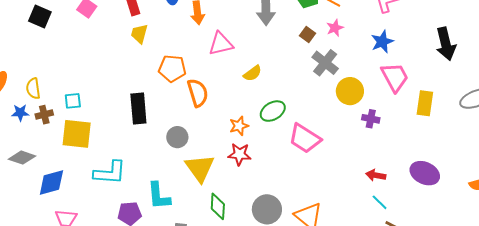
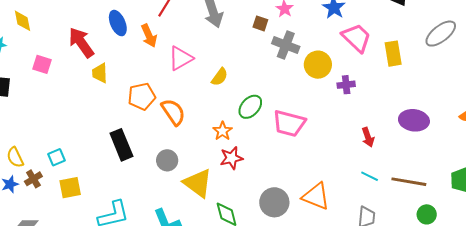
yellow square: (77, 134) -> (70, 188), size x0.7
red arrow: (376, 175) -> (368, 137), turned -102
cyan line: (380, 202) -> (370, 176), moved

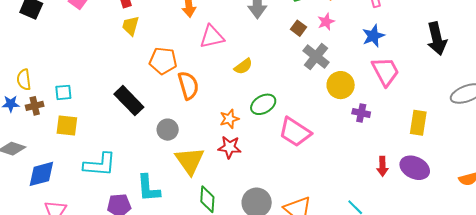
yellow rectangle: (393, 54) -> (418, 123), moved
red arrow: (368, 137) -> (382, 166), moved
black rectangle: (121, 145) -> (129, 101), turned -40

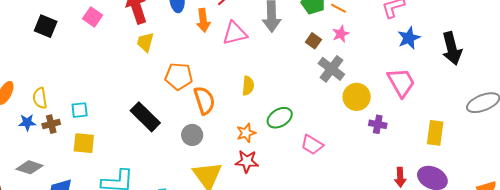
blue star: (373, 36) -> (409, 38), moved
pink triangle: (212, 37) -> (235, 33), moved
yellow semicircle: (243, 66) -> (248, 86), moved, turned -48
gray circle: (168, 130) -> (192, 135), moved
pink trapezoid: (295, 132) -> (312, 145), size x0.7

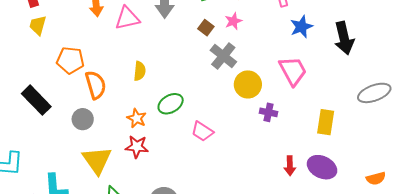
orange star: (246, 133) -> (137, 118), turned -30

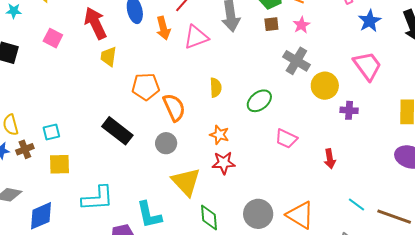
brown square: (206, 28) -> (271, 24), moved, turned -35
green ellipse: (171, 104) -> (259, 101), moved
red arrow: (290, 166) -> (330, 159), moved

